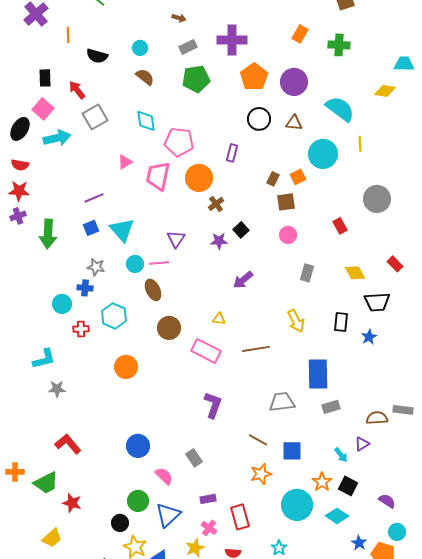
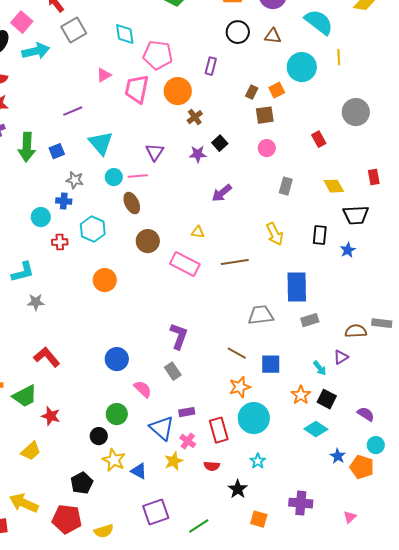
blue square: (91, 228) -> (57, 151), moved
red rectangle: (395, 264) -> (374, 177), turned 35
purple L-shape: (213, 405) -> (179, 336), moved
cyan circle: (297, 505) -> (254, 418), moved
blue triangle: (168, 515) -> (162, 428), moved, turned -36

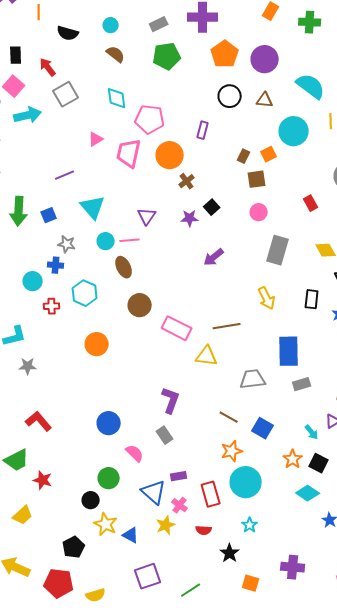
gray rectangle: (286, 186) -> (278, 250), size x1.6
yellow triangle: (198, 232) -> (207, 356), moved, size x1.6
blue square: (271, 364) -> (263, 428), turned 30

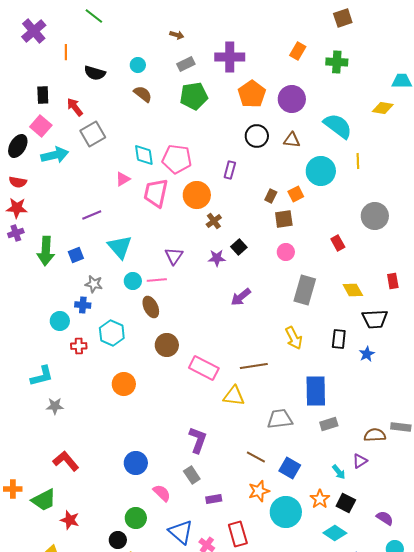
cyan diamond: (117, 98) -> (144, 155), moved
purple rectangle: (179, 476) -> (214, 499), moved
cyan circle: (246, 482) -> (286, 512), moved

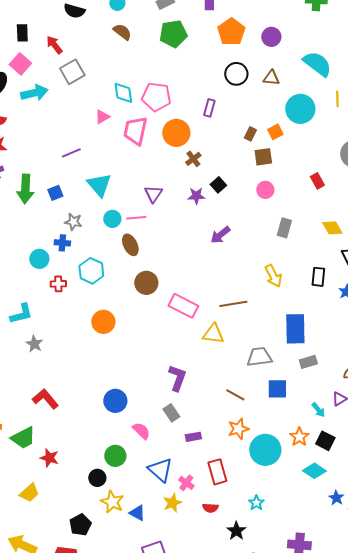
purple circle: (292, 99) -> (271, 37), size x0.7
gray rectangle: (305, 290) -> (284, 228), size x0.7
gray star: (55, 406) -> (34, 344), turned 30
blue square: (290, 468) -> (277, 389), moved, turned -30

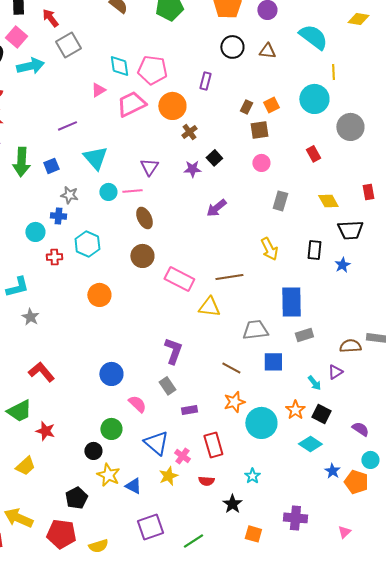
cyan circle: (300, 109) -> (314, 99), moved
pink trapezoid: (135, 131) -> (131, 104), turned 52
brown ellipse: (130, 245) -> (144, 218), moved

